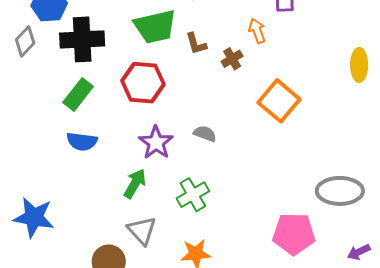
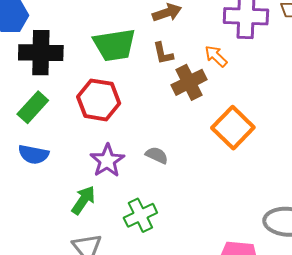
orange arrow: (257, 31) -> (216, 56), turned -30
brown L-shape: (196, 44) -> (163, 53), moved
brown cross: (232, 59) -> (189, 82), size x1.6

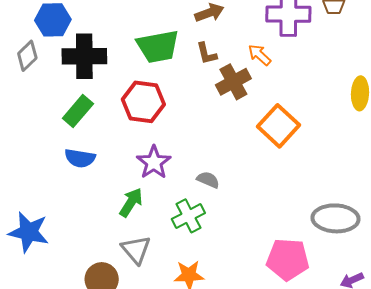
gray semicircle: (157, 155) -> (208, 180), moved

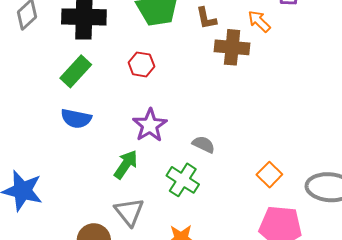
brown cross: (233, 82) -> (232, 47), turned 32
red hexagon: (143, 102) -> (141, 64), size x0.6
orange square: (279, 126) -> (269, 175), moved, size x0.6
green cross: (188, 216) -> (183, 180), turned -32

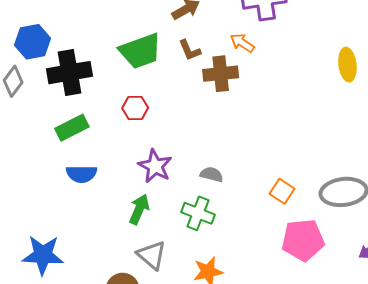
green rectangle: (76, 71) -> (72, 128), turned 32

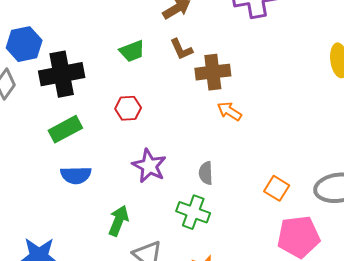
orange arrow: (242, 43) -> (229, 111), moved
green trapezoid: (140, 51) -> (132, 51), size x0.6
gray semicircle: (212, 174) -> (206, 173), turned -105
green arrow: (139, 209) -> (119, 221), moved

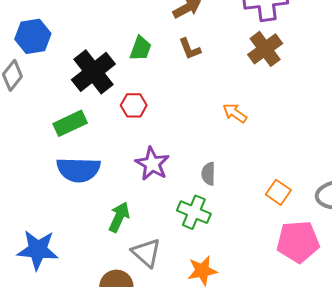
green trapezoid: (132, 51) -> (141, 48), turned -52
brown cross: (213, 72) -> (265, 49), moved, turned -32
black cross: (62, 74) -> (93, 72), moved, turned -30
blue semicircle: (76, 175) -> (78, 170), size x1.4

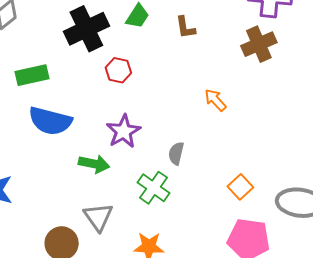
green rectangle: (70, 123) -> (32, 75), moved
green arrow: (119, 217) -> (94, 164), moved, turned 64

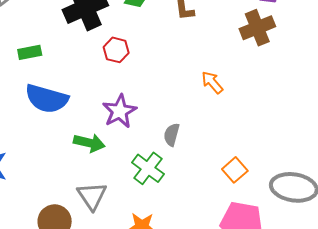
green rectangle: (32, 75) -> (30, 52), size x0.7

